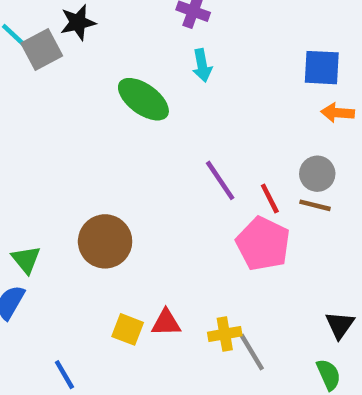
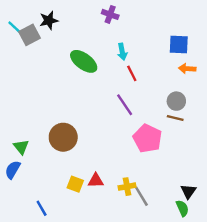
cyan arrow: (202, 65) -> (122, 52), moved
red line: (270, 199) -> (132, 73), moved
black triangle: (340, 325) -> (188, 191), moved

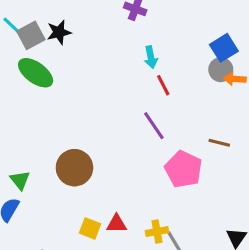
black star: (49, 20) -> (59, 32), moved
blue square: (179, 45) -> (224, 48), turned -35
green ellipse: (84, 61) -> (36, 73), moved
gray circle: (176, 101) -> (221, 70), moved

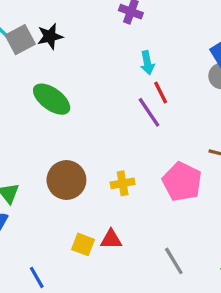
green ellipse: (36, 73) -> (52, 99), moved
purple line: (154, 126) -> (149, 112), moved
yellow cross: (157, 232) -> (123, 183), moved

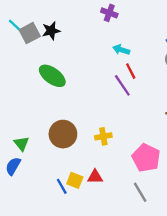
cyan arrow: (147, 63) -> (121, 50), turned 119
pink pentagon: (182, 182) -> (146, 158), moved
blue line: (37, 277) -> (62, 186), moved

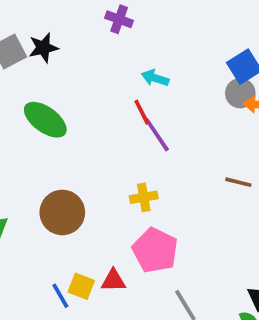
purple cross: (109, 13) -> (119, 19), moved
red line: (131, 71) -> (142, 112), moved
yellow cross: (103, 136) -> (144, 197), moved
pink pentagon: (146, 158) -> (155, 250), moved

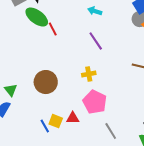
red line: (142, 112) -> (53, 29), moved
green ellipse: (45, 120) -> (37, 17), moved

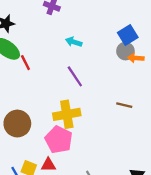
yellow cross: (89, 74) -> (67, 114), size x1.6
pink pentagon: (95, 102) -> (59, 140), moved

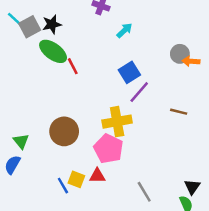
blue square: (128, 35) -> (129, 72), moved
cyan arrow: (74, 42) -> (124, 30), moved, turned 119
purple line: (75, 76) -> (139, 92), moved, turned 75

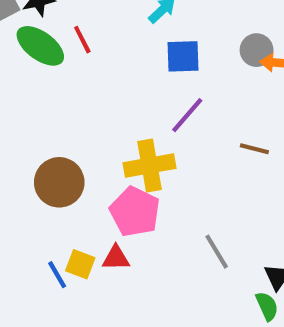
red line: (73, 66) -> (82, 40), moved
blue square: (129, 72) -> (183, 56), moved, turned 30
gray line: (144, 192) -> (217, 252), moved

